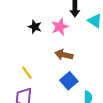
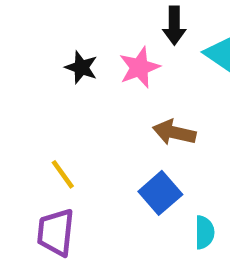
brown arrow: (64, 55) -> (174, 132), moved

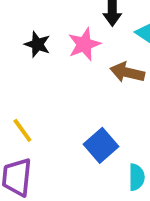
brown arrow: (174, 132) -> (127, 72), moved

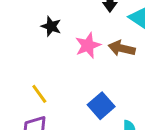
pink star: (84, 44) -> (88, 45), moved

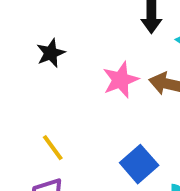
black star: (51, 26) -> (51, 53), moved, turned 30

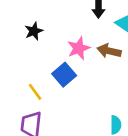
blue square: (139, 164) -> (64, 75), moved

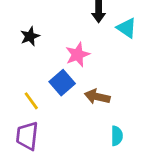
brown arrow: (109, 51) -> (97, 97), moved

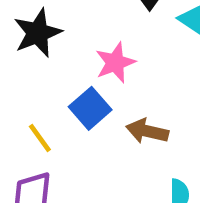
black star: (30, 36) -> (38, 33), size x1.5

